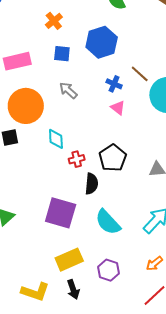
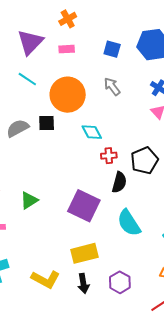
orange cross: (54, 21) -> (68, 19), moved
pink rectangle: (17, 61) -> (67, 49), size x0.6
cyan diamond: (56, 139) -> (92, 132), turned -35
purple hexagon: (109, 270) -> (120, 282), moved

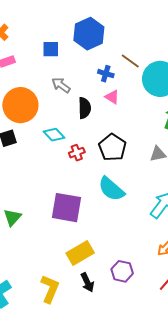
black semicircle: (119, 182) -> (84, 108), moved
cyan semicircle: (129, 223) -> (111, 189), moved
yellow L-shape: (46, 279) -> (50, 289), turned -80

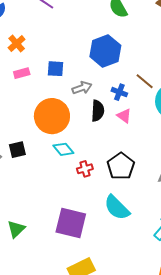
blue square: (51, 49) -> (56, 69), moved
gray arrow: (61, 85) -> (82, 88), moved, turned 120
orange circle: (20, 105) -> (52, 116), moved
black semicircle: (84, 108) -> (98, 111), moved

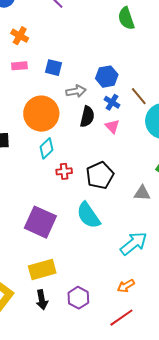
orange cross: (17, 43) -> (20, 36), turned -30
blue hexagon: (105, 51) -> (107, 77), moved, size x0.7
cyan diamond: (63, 149) -> (47, 148), turned 75

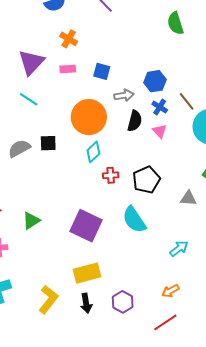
cyan arrow: (134, 243) -> (179, 249), size x0.7

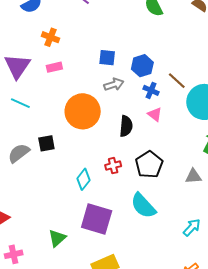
blue square: (102, 71) -> (107, 58), moved
black semicircle: (135, 121) -> (126, 126), moved
cyan diamond: (93, 152) -> (83, 179), moved
green triangle: (31, 221) -> (57, 238), moved

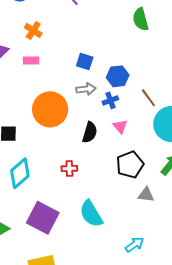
blue cross: (151, 90) -> (110, 100), moved, turned 35
black pentagon: (149, 165) -> (130, 165), moved
cyan diamond: (83, 179) -> (20, 173), moved, size x1.4

